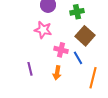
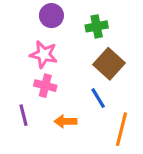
pink cross: (61, 50) -> (45, 86), moved
orange arrow: (57, 73) -> (65, 121), turned 80

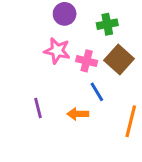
pink cross: (45, 86) -> (87, 61), moved
blue line: (98, 98) -> (97, 92), moved

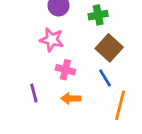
pink cross: (87, 61) -> (65, 70), moved
blue line: (97, 92) -> (105, 78), moved

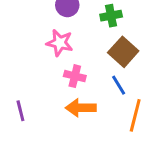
purple line: (34, 93) -> (20, 111), moved
orange arrow: (71, 98) -> (81, 108), size x1.4

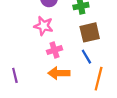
brown square: (123, 52) -> (90, 32), turned 35
pink cross: (75, 76) -> (55, 50), turned -32

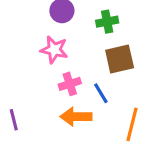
blue line: (86, 57) -> (101, 93), moved

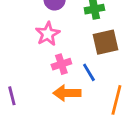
pink star: (54, 50) -> (48, 34), turned 30

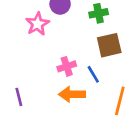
pink star: (48, 34) -> (37, 24), moved

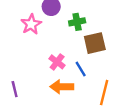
green cross: (99, 13) -> (77, 22), moved
pink cross: (67, 66) -> (57, 62), turned -35

